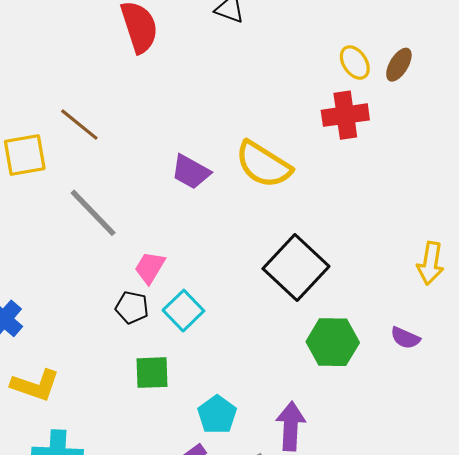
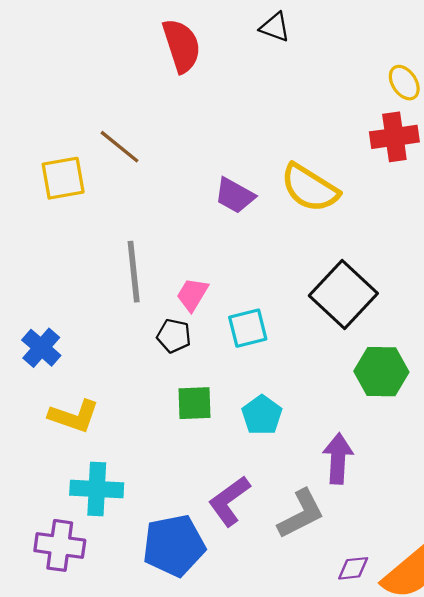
gray line: (93, 213) -> (134, 272), moved, turned 38
cyan square: (183, 311) -> (248, 328), moved, turned 30
cyan pentagon: (217, 415) -> (262, 415), moved

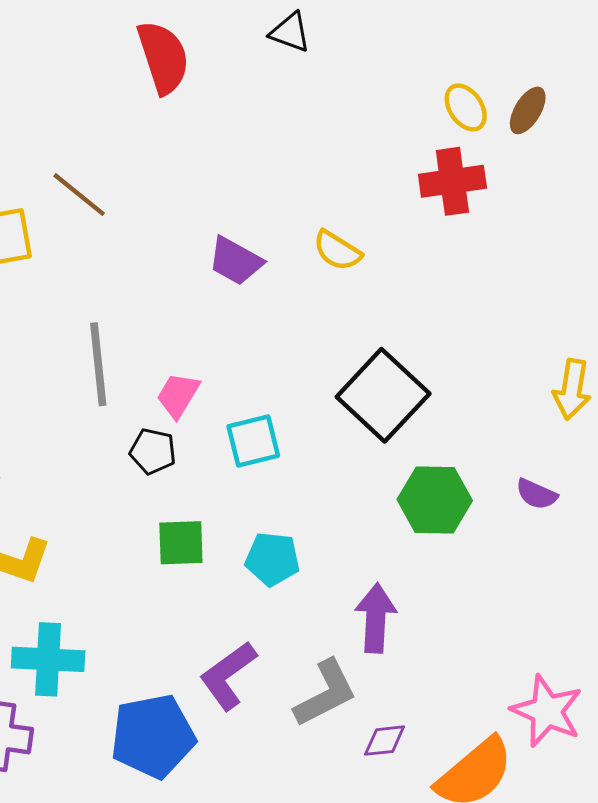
yellow semicircle: (310, 188) -> (337, 251), size x0.6
cyan pentagon: (262, 415) -> (272, 559), turned -30
purple diamond: (353, 568) -> (385, 741), moved

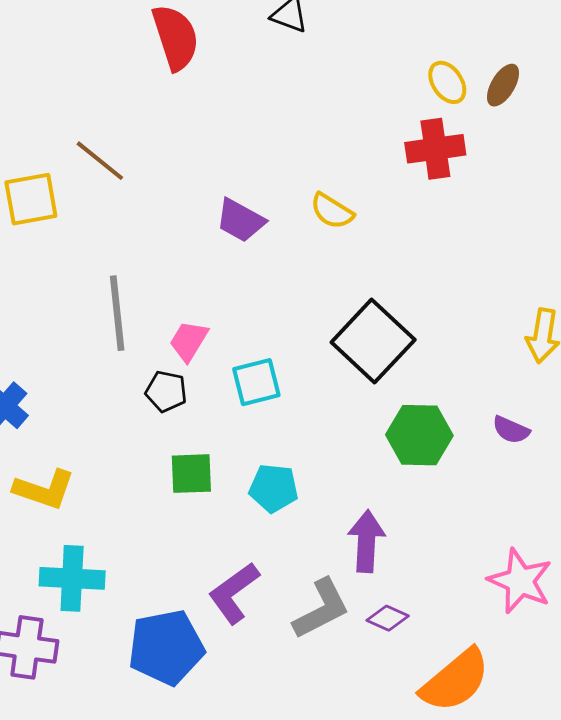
pink star: (547, 711) -> (520, 581), moved
purple diamond: (385, 741) -> (388, 618), moved, turned 30

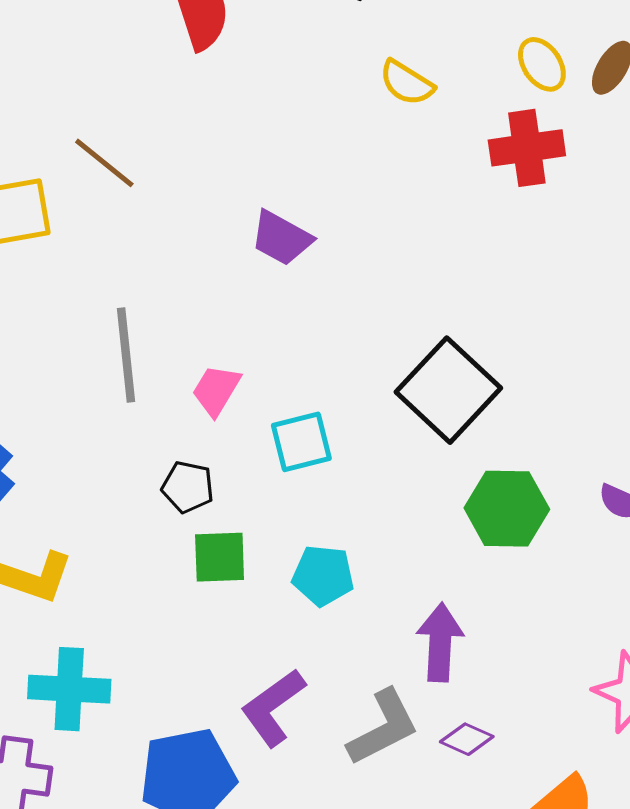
yellow semicircle: (332, 211) -> (407, 83), moved
black pentagon: (166, 391) -> (188, 487), moved

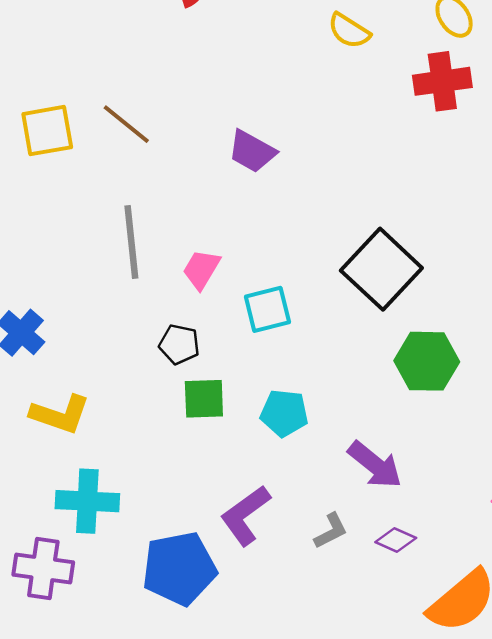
brown line: (104, 163) -> (126, 124), moved
purple arrow: (440, 642) -> (375, 465), turned 126
gray L-shape: (383, 727) -> (331, 531), size x0.6

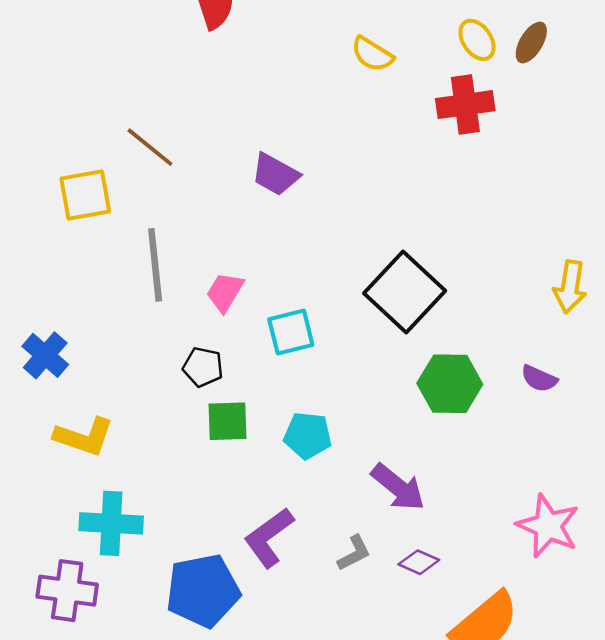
yellow square: (47, 131) -> (85, 195), moved

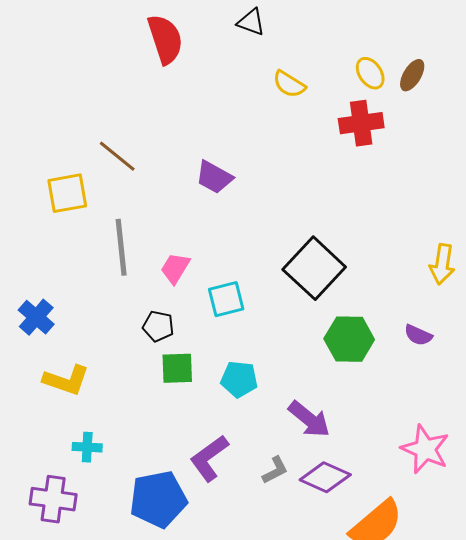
cyan cross: (111, 523) -> (87, 447), size x0.6
purple diamond: (419, 562) -> (325, 477), size x1.6

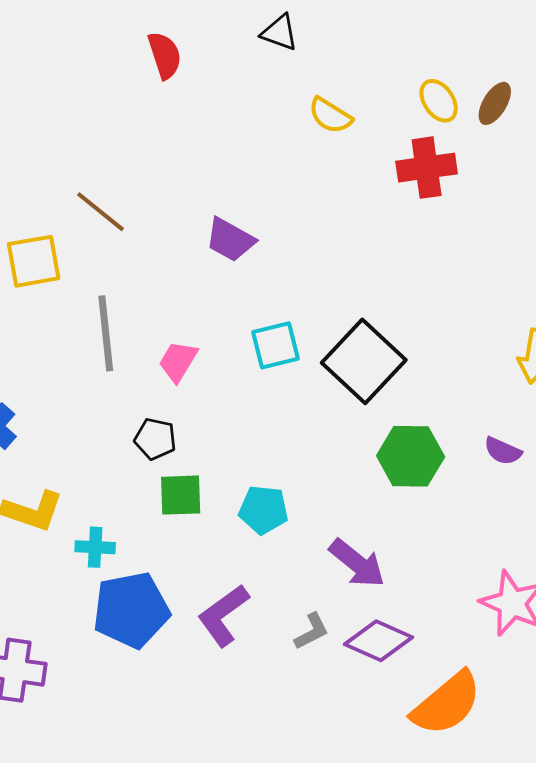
red semicircle: (165, 39) -> (165, 55), size x0.7
cyan square: (226, 299) -> (276, 345), moved
cyan cross: (87, 447) -> (95, 547), moved
blue pentagon: (158, 499) -> (131, 610), moved

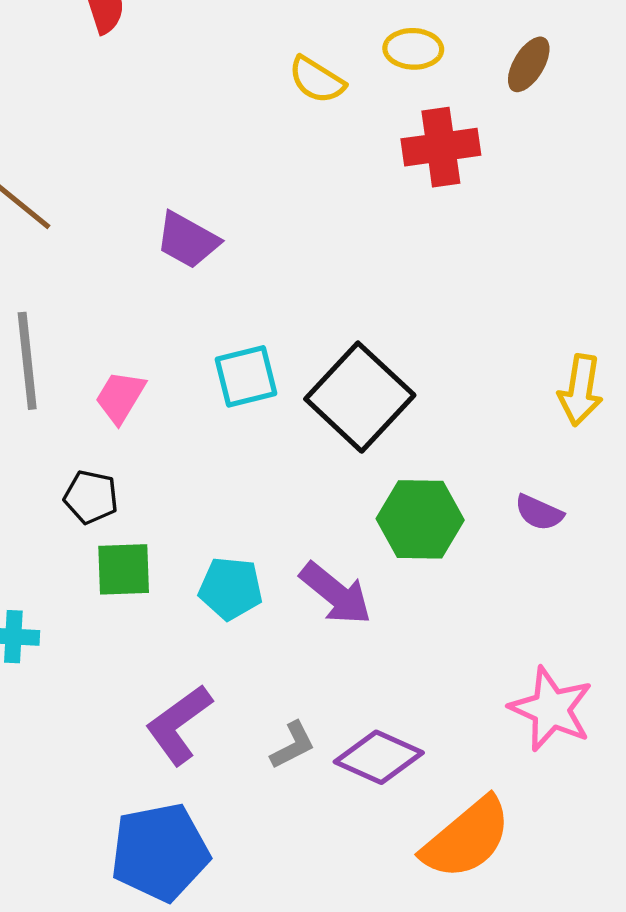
yellow ellipse: (439, 101) -> (413, 49), moved, turned -54
purple arrow: (357, 563) -> (336, 594), moved
blue pentagon: (131, 610) -> (160, 852), moved

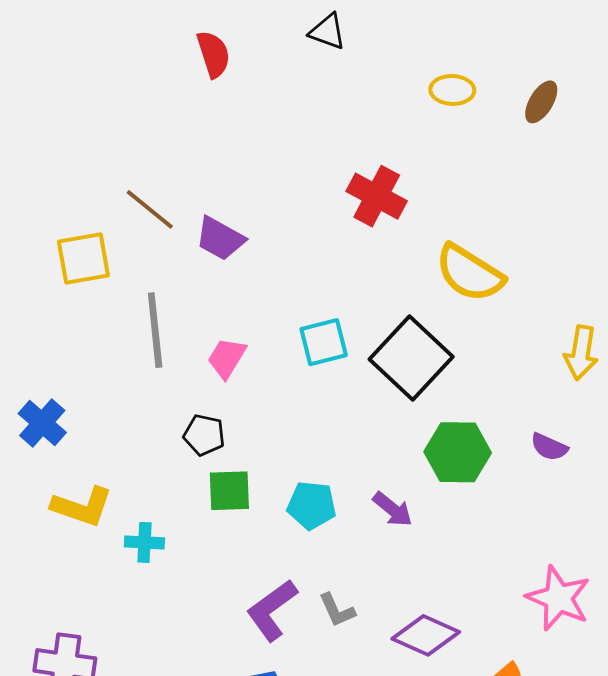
yellow semicircle: (317, 80) -> (470, 273), moved, size x1.6
red cross: (441, 147) -> (377, 196), moved, turned 36
purple trapezoid: (187, 240) -> (220, 239), moved
purple arrow: (336, 594) -> (393, 509), size x0.7
gray L-shape: (293, 745) -> (337, 610), moved, turned 93

